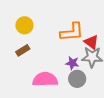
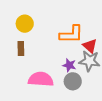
brown rectangle: (23, 50) -> (21, 49), turned -64

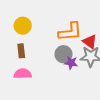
pink semicircle: (41, 79) -> (23, 74), moved, size x0.7
gray circle: (73, 81) -> (63, 54), moved

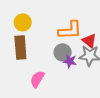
brown rectangle: (21, 51) -> (20, 48), size x1.6
pink semicircle: (23, 74) -> (37, 79), moved, turned -60

